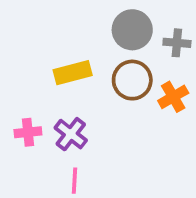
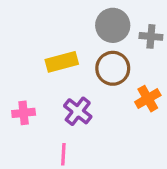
orange cross: (173, 97) -> (148, 99), moved
purple cross: (71, 134) -> (78, 111), moved

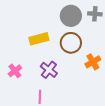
gray cross: (151, 36) -> (95, 14), moved
pink cross: (24, 113) -> (15, 71), turned -32

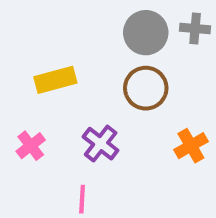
yellow rectangle: (39, 39) -> (55, 80), moved
orange cross: (93, 62) -> (191, 146), moved

